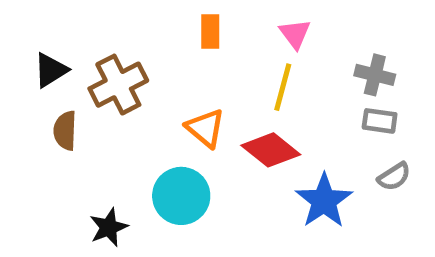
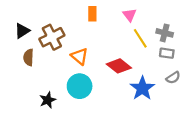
yellow line: (283, 87) -> (140, 38), moved, turned -48
orange triangle: (205, 128) -> (80, 56), moved

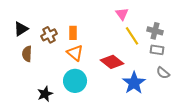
orange rectangle: (92, 14) -> (73, 33), moved
brown cross: (52, 37) -> (49, 35), size x0.7
gray semicircle: (173, 78) -> (163, 73), turned 72

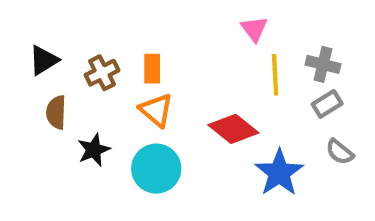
yellow line: (132, 36) -> (275, 75), turned 30
gray rectangle: (157, 50) -> (327, 104), turned -40
black star: (45, 94) -> (94, 150), moved

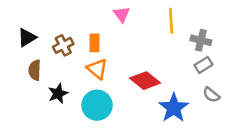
pink triangle: (254, 29) -> (122, 14), moved
yellow line: (275, 75) -> (171, 21), moved

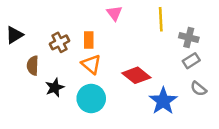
black triangle: (27, 38) -> (14, 35), moved

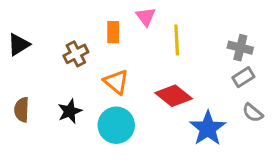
yellow line: (161, 19) -> (177, 40), moved
orange rectangle: (89, 40) -> (113, 32), moved
brown semicircle: (33, 66) -> (22, 110), moved

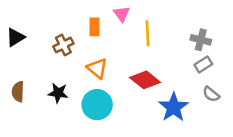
black star: (70, 111) -> (58, 93), turned 30

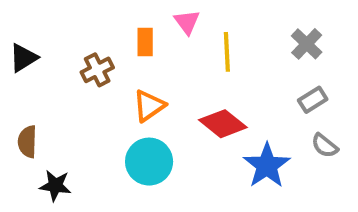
gray cross: (201, 40) -> (307, 44), moved, turned 30
orange triangle: (97, 68) -> (149, 106), turned 45
black star: (58, 93) -> (55, 186), moved

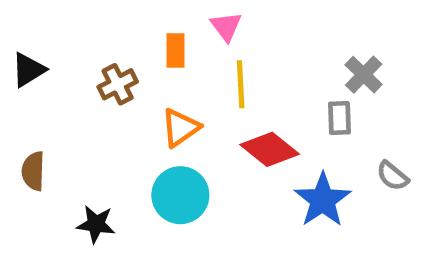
gray cross: (307, 44) -> (364, 75), moved
yellow line: (227, 52) -> (241, 84), moved
gray rectangle: (313, 100) -> (339, 118), moved, turned -60
black star: (55, 186) -> (96, 224), moved

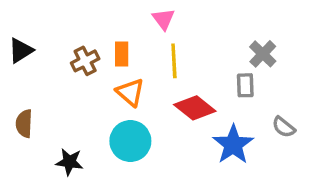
orange rectangle: (176, 51) -> (122, 54), moved
orange triangle: (180, 128) -> (130, 92), turned -44

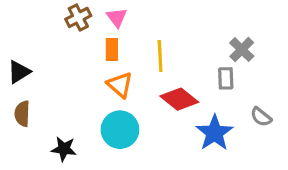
pink triangle: (163, 19) -> (117, 17), moved
black triangle: (21, 50) -> (19, 72), moved
brown cross: (85, 61) -> (78, 17), moved

